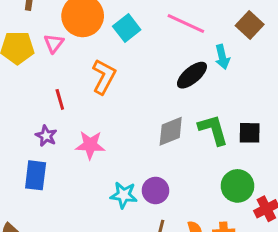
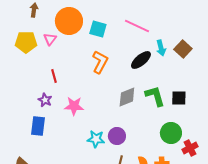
brown square: (250, 25) -> (183, 49), moved
cyan square: (127, 28) -> (98, 29), turned -36
orange L-shape: (104, 77) -> (100, 62), moved

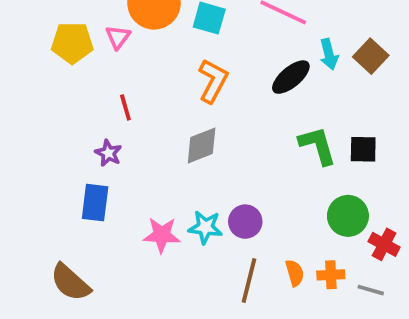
gray diamond: (127, 97) -> (202, 146), moved
pink star: (74, 106) -> (162, 235), moved
red cross: (190, 148) -> (384, 244), turned -35

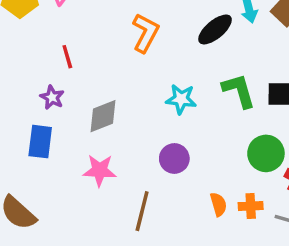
gray diamond: (202, 146) -> (103, 116), moved
cyan star: (205, 227) -> (181, 99), moved
brown line: (249, 280) -> (142, 211), moved

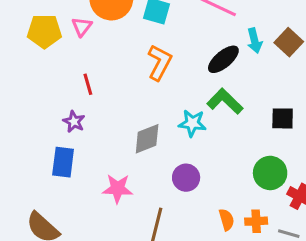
green L-shape: (239, 91) -> (225, 101), moved, turned -30
gray diamond: (103, 116) -> (147, 139), moved

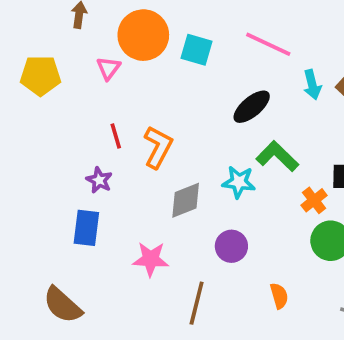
yellow pentagon: (44, 31) -> (40, 75), moved
black ellipse: (223, 59) -> (252, 107), moved
orange L-shape: (160, 62) -> (158, 147), moved
orange cross: (256, 221) -> (314, 200), moved, turned -35

